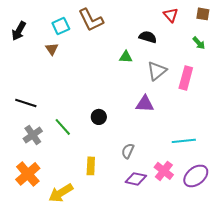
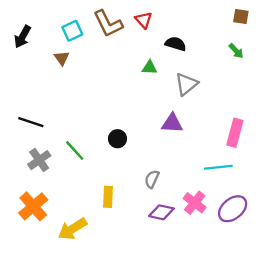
red triangle: (171, 15) -> (144, 20), moved
pink rectangle: (186, 78) -> (235, 133), moved

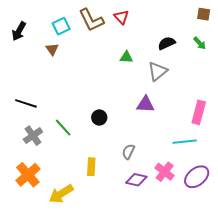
black semicircle: (176, 44) -> (167, 43), moved, turned -42

